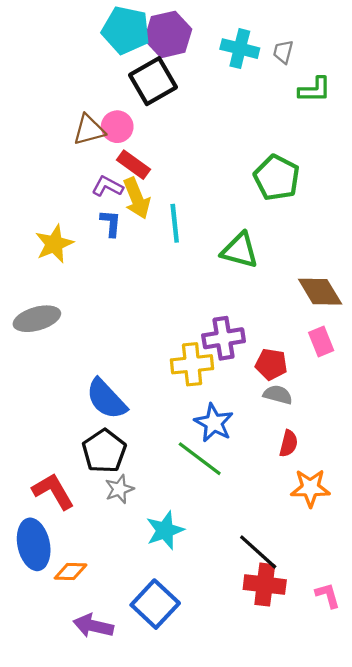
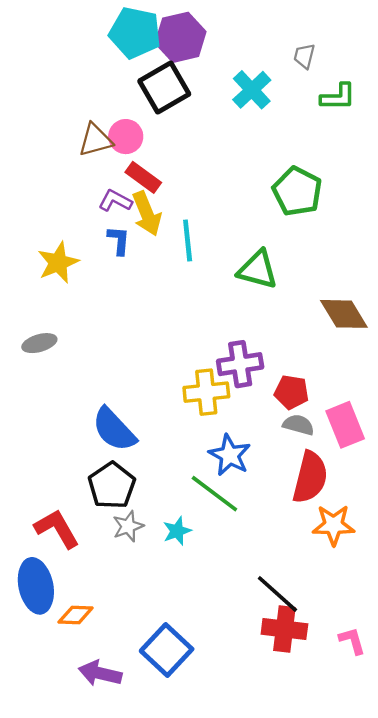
cyan cross: (240, 49) -> (252, 90), moved, turned 33
gray ellipse: (37, 319) -> (39, 343), size x0.7
pink rectangle: (321, 341) -> (345, 425), moved, size x1.4
red semicircle: (289, 443) -> (310, 477), size x1.8
cyan star: (165, 530) -> (177, 531), moved, size x0.7

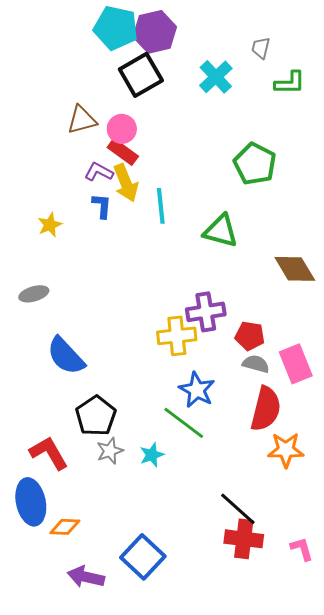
pink circle: (126, 137) -> (122, 129), moved
yellow star: (58, 263) -> (50, 225), size x0.7
blue semicircle: (114, 429) -> (66, 356), moved

